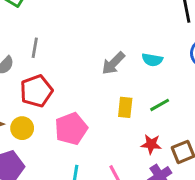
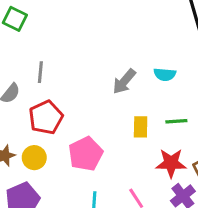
green line: (160, 105) -> (176, 121), turned 30
red star: (151, 144) -> (171, 163), size x1.4

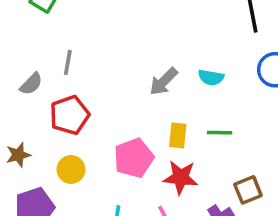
pink pentagon: (86, 154) -> (134, 158), moved
yellow circle: (34, 158) -> (71, 169), moved
red star: (171, 163) -> (181, 177), moved

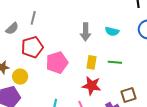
gray arrow: (163, 82) -> (86, 32), turned -48
pink pentagon: (134, 158) -> (57, 63), moved
yellow circle: (71, 169) -> (20, 77), moved

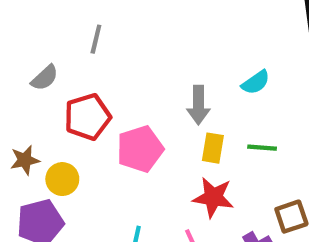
gray line: (33, 18) -> (96, 39), moved
cyan semicircle: (112, 31) -> (256, 82), turned -48
gray arrow: (86, 32) -> (198, 105), moved

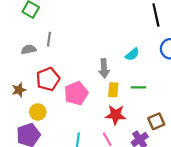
gray semicircle: (45, 78) -> (29, 49), moved, turned -144
brown star: (25, 160) -> (19, 90), moved

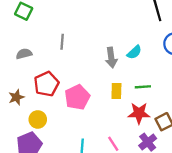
gray line: (49, 39) -> (62, 42), moved
gray arrow: (104, 68) -> (111, 58), moved
red star: (116, 115) -> (139, 113), moved

